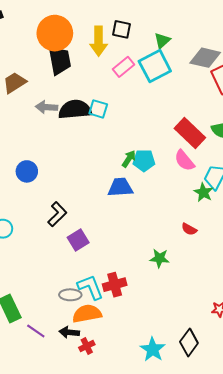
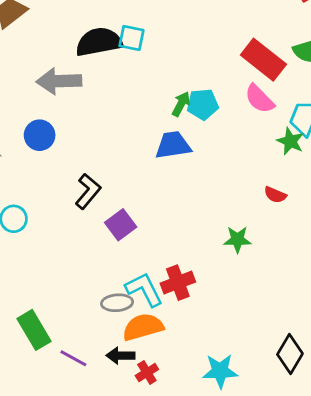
gray arrow: (47, 107) -> (59, 81), moved, size x1.4
cyan star: (153, 349) -> (220, 371), moved, turned -30

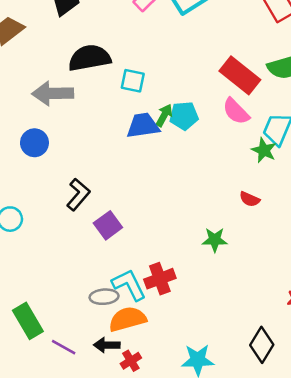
cyan square: (131, 38) -> (133, 81), moved
blue trapezoid: (173, 145) -> (143, 126), moved

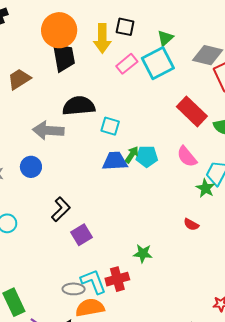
red rectangle: (240, 75) -> (192, 111), moved
green star: (215, 240) -> (143, 254), moved

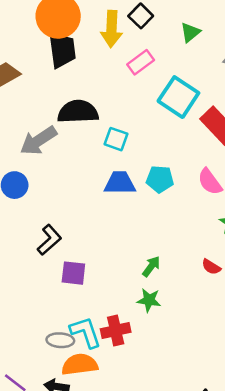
black square: (125, 27) -> (141, 16), turned 30
cyan square: (158, 63) -> (178, 97), moved, turned -32
gray arrow: (48, 130) -> (38, 141), turned -40
green arrow: (132, 155) -> (151, 266), moved
purple square: (81, 235) -> (73, 273), turned 35

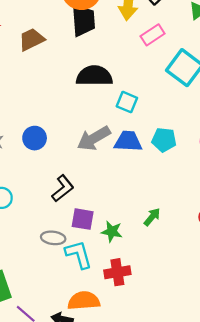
gray arrow: (38, 141) -> (94, 138), moved
green star: (149, 300) -> (112, 232), moved
cyan L-shape: (86, 332) -> (79, 255), moved
gray ellipse: (60, 340) -> (53, 238), moved

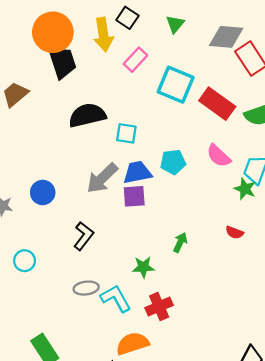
purple square: (83, 219) -> (134, 196), moved

